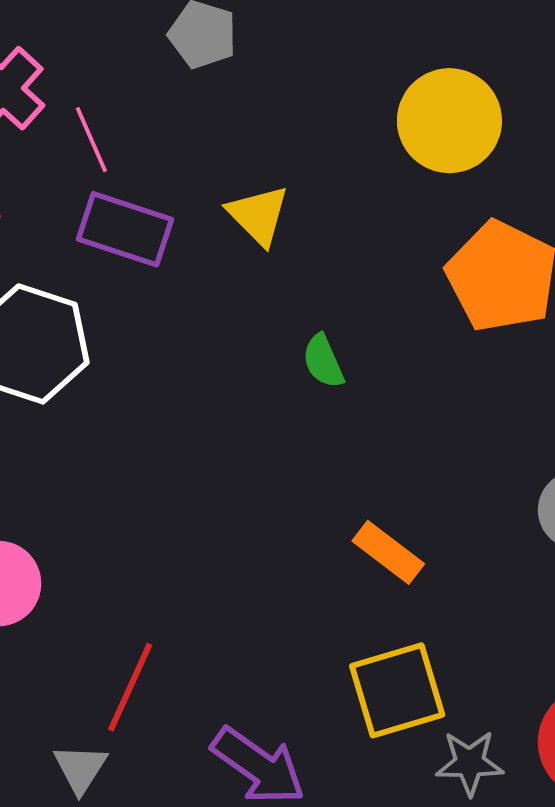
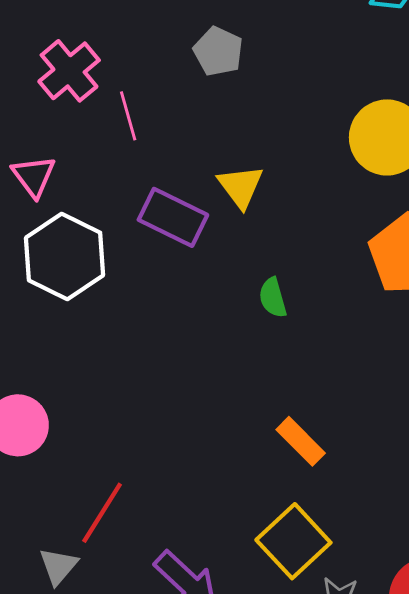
purple rectangle: (125, 229) -> (173, 217), moved
yellow square: (397, 690) -> (293, 541), turned -34

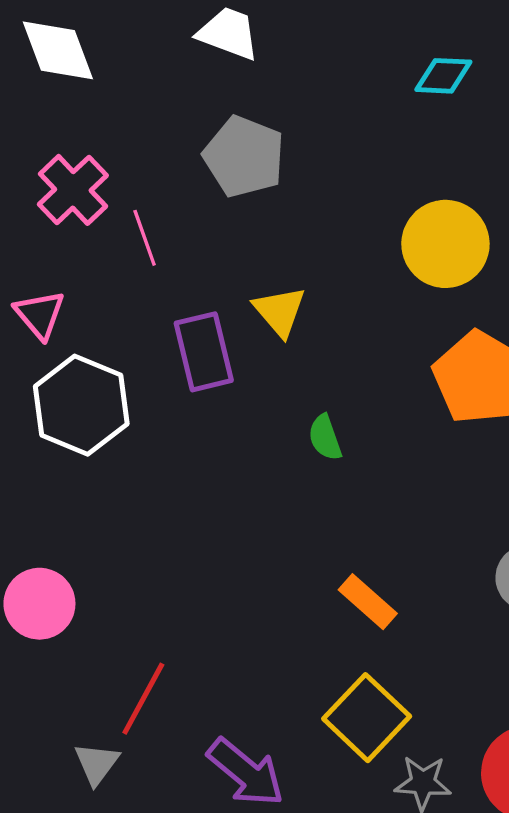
gray pentagon: (218, 51) -> (244, 157), size x1.4
purple rectangle: (173, 217) -> (204, 352), turned 54

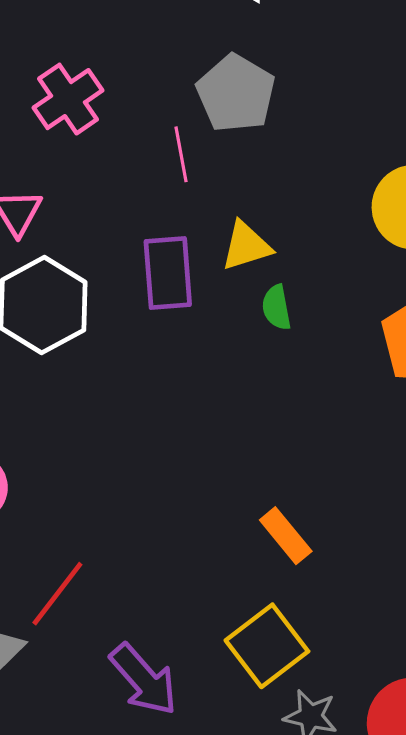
pink line: (145, 238) -> (181, 154), moved
yellow triangle: (280, 311) -> (246, 246), turned 44
green semicircle: (325, 438) -> (276, 307), moved

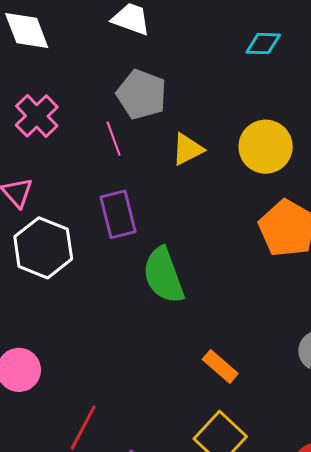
yellow triangle: (246, 246) -> (188, 149), moved
green semicircle: (276, 307) -> (163, 275), moved, size x2.0

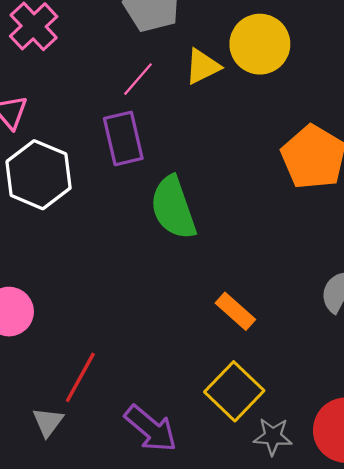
pink line: (114, 139) -> (138, 79), moved, turned 60
yellow circle: (266, 147) -> (260, 44), moved

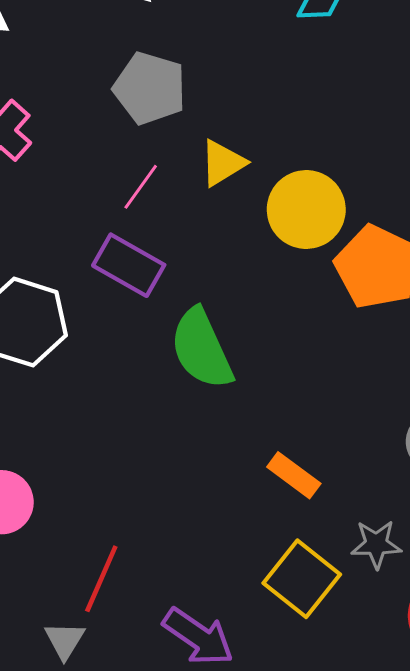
yellow circle: (260, 44) -> (306, 210), moved
purple rectangle: (123, 138) -> (129, 265), turned -42
gray star: (273, 436) -> (376, 544), moved

